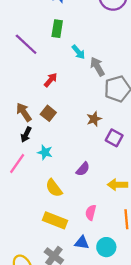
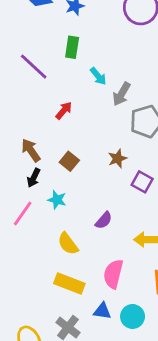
gray arrow: (97, 67) -> (122, 94), turned -120
brown square: (48, 113) -> (69, 161), moved
pink semicircle: (91, 213) -> (113, 274), size x1.5

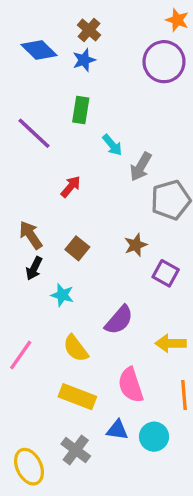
pink line: (23, 213) -> (21, 355), moved
purple semicircle: (104, 220) -> (119, 320), size x1.4
pink semicircle: (113, 274) -> (131, 385), turned -32

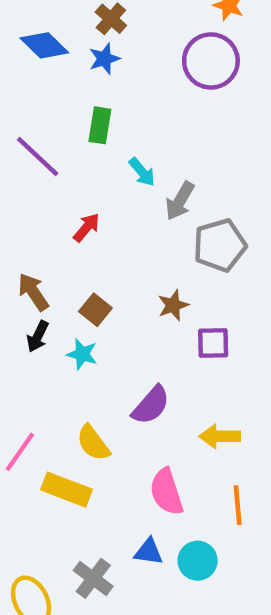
purple square: (166, 273) -> (213, 343), turned -30
cyan star: (62, 295) -> (82, 354), moved
yellow rectangle: (77, 397) -> (67, 490), moved

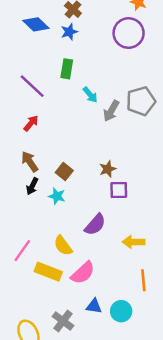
red arrow: (87, 228) -> (31, 123), moved
gray pentagon: (220, 245) -> (141, 101), moved
purple square: (213, 343) -> (119, 190), moved
pink semicircle: (166, 492) -> (83, 273), moved, turned -115

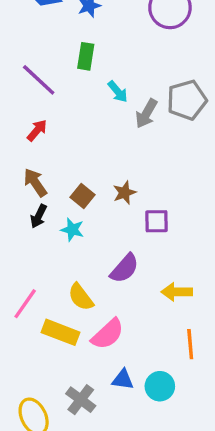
brown star: (108, 169) -> (125, 193), moved

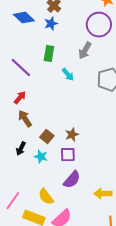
gray arrow: (146, 113) -> (85, 51), moved
brown arrow: (35, 183) -> (25, 119), moved
purple square: (156, 221) -> (68, 155), moved

